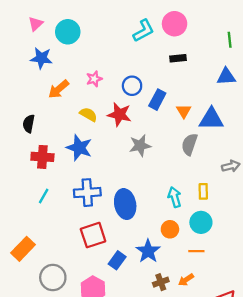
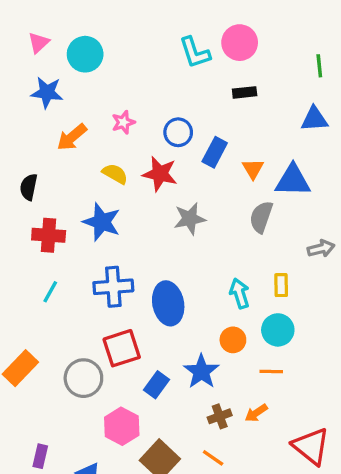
cyan L-shape: (144, 31) -> (195, 53), turned 100
gray circle: (53, 278) -> (83, 378), moved

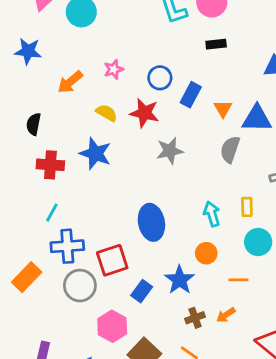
blue star: (47, 92) -> (28, 51), moved
blue cross: (113, 287) -> (67, 246), moved
cyan circle: (278, 330) -> (258, 242), moved

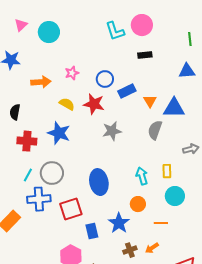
orange arrow: (70, 82) -> (41, 82), turned -144
blue rectangle: (191, 95) -> (127, 91), turned 36
gray circle: (80, 286) -> (52, 173), moved
blue rectangle: (142, 291) -> (92, 231), turned -49

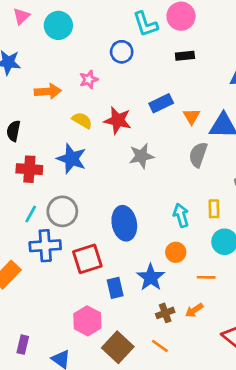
blue circle: (105, 79) -> (122, 52), moved

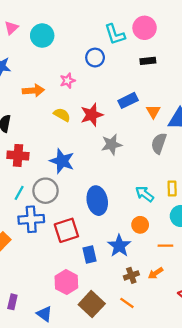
red star: (118, 120) -> (92, 115), turned -30
blue star: (72, 159) -> (62, 161), moved
cyan arrow: (181, 215) -> (145, 194), turned -36

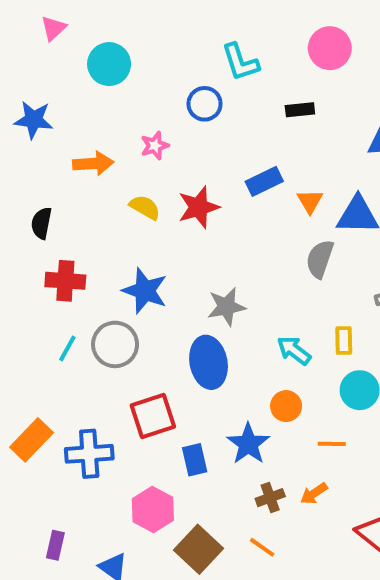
pink triangle: (11, 28) -> (53, 28), moved
pink circle: (145, 28) -> (330, 48), moved
gray star: (112, 144) -> (226, 307), moved
blue cross: (31, 219) -> (89, 454), moved

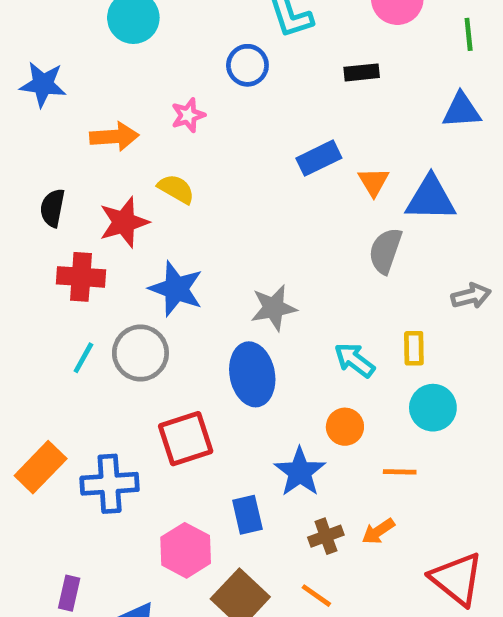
red star: (199, 207) -> (124, 222), moved
blue rectangle: (195, 460) -> (247, 515), moved

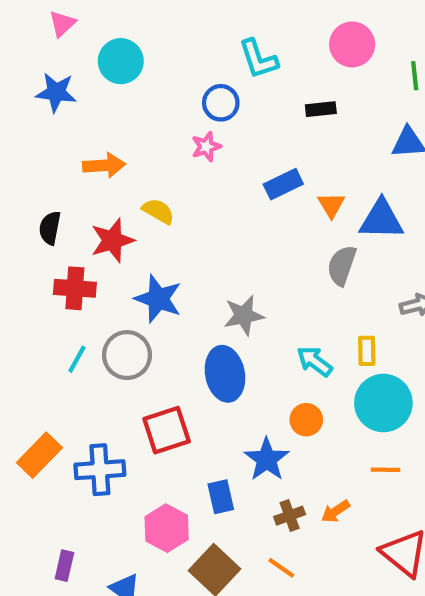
blue star: (43, 84) -> (56, 92), moved
pink star: (188, 115) -> (206, 147), moved
cyan circle: (433, 408) -> (383, 403), size x1.4
orange line: (400, 472) -> (385, 470), moved

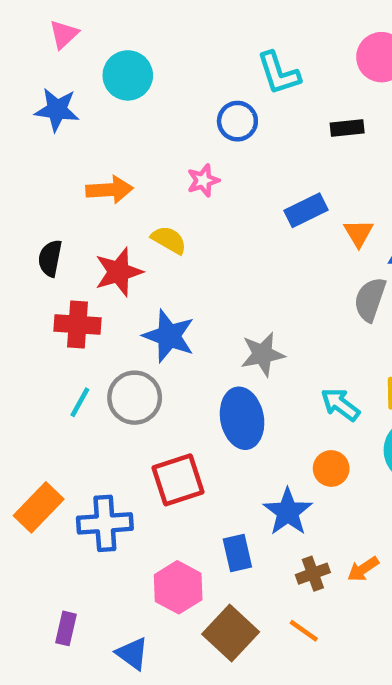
pink star: (206, 147) -> (203, 181), moved

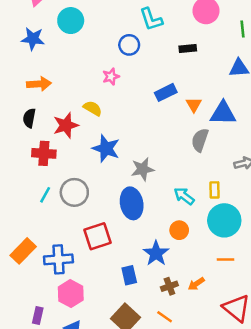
orange arrow: (109, 190) -> (39, 84), moved
blue star: (169, 336) -> (106, 149), moved
pink hexagon: (178, 587) -> (71, 294), moved

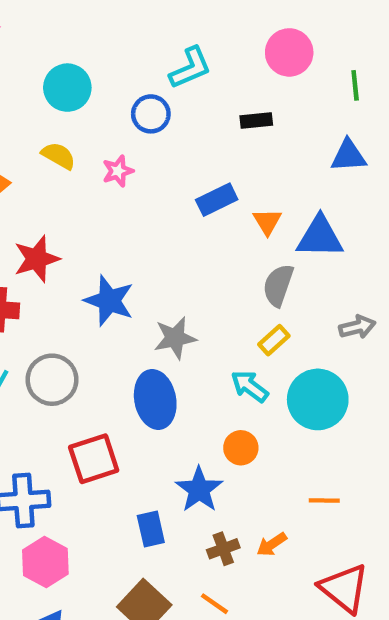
cyan L-shape: (151, 19) -> (190, 68), turned -95
cyan circle: (71, 21) -> (67, 88), moved
yellow semicircle: (93, 108) -> (59, 156), moved
yellow rectangle: (215, 190) -> (274, 340), moved, turned 49
cyan circle: (224, 220) -> (318, 399), moved

